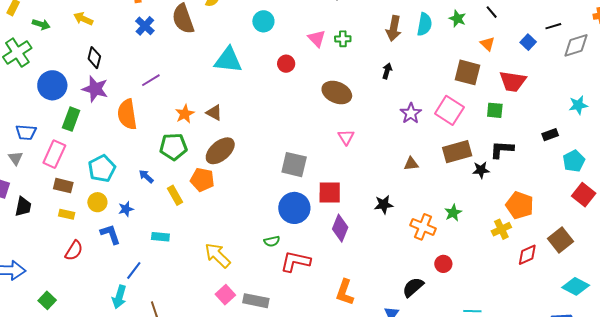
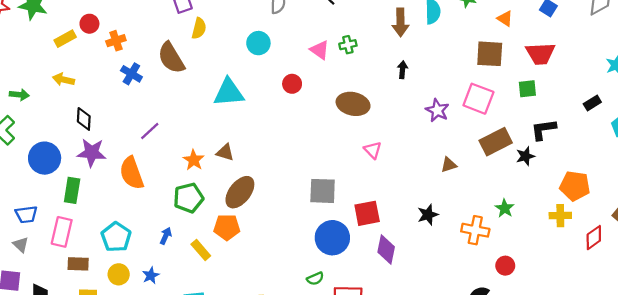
blue arrow: (146, 176) -> (166, 236), turned 84
yellow cross: (501, 229) -> (560, 216), turned 36

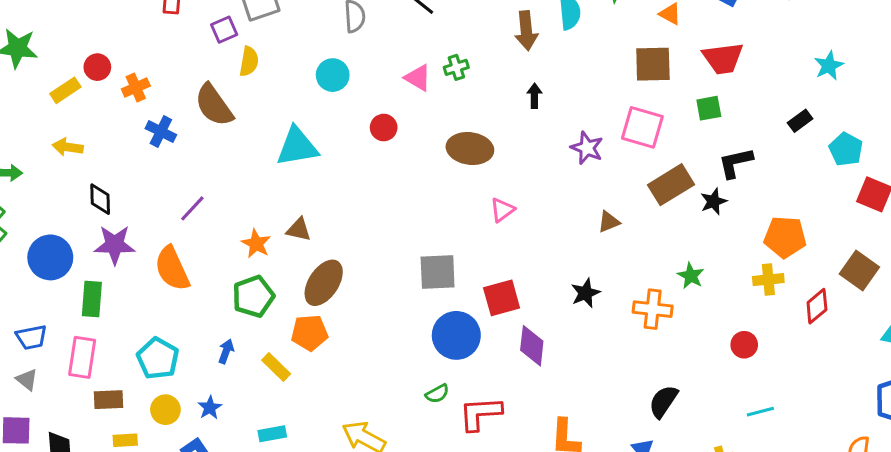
pink triangle: (373, 150) -> (502, 210), turned 42
red circle: (505, 266) -> (744, 345), moved

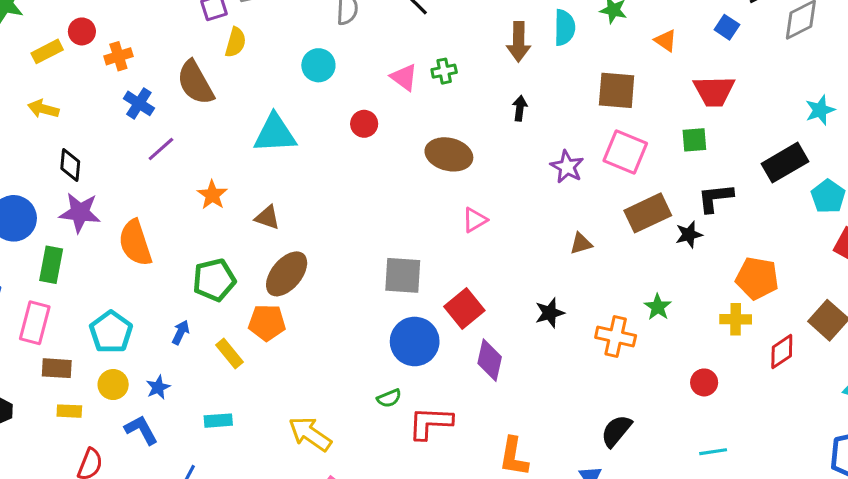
brown square: (653, 64) -> (617, 90), moved
black rectangle: (800, 121) -> (785, 163), size x1.8
purple line: (192, 208) -> (161, 149), moved
orange star: (256, 244) -> (212, 195), moved
red square: (502, 298) -> (464, 309), turned -30

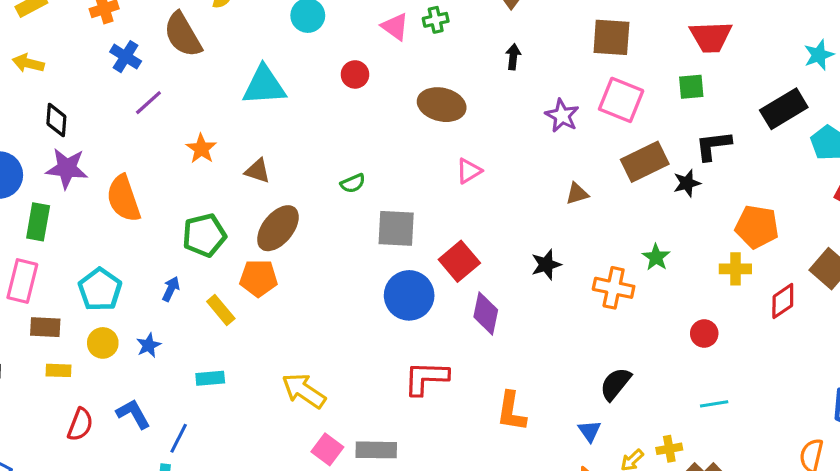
green semicircle: (389, 398) -> (353, 183), moved
blue L-shape: (141, 430) -> (133, 414), moved

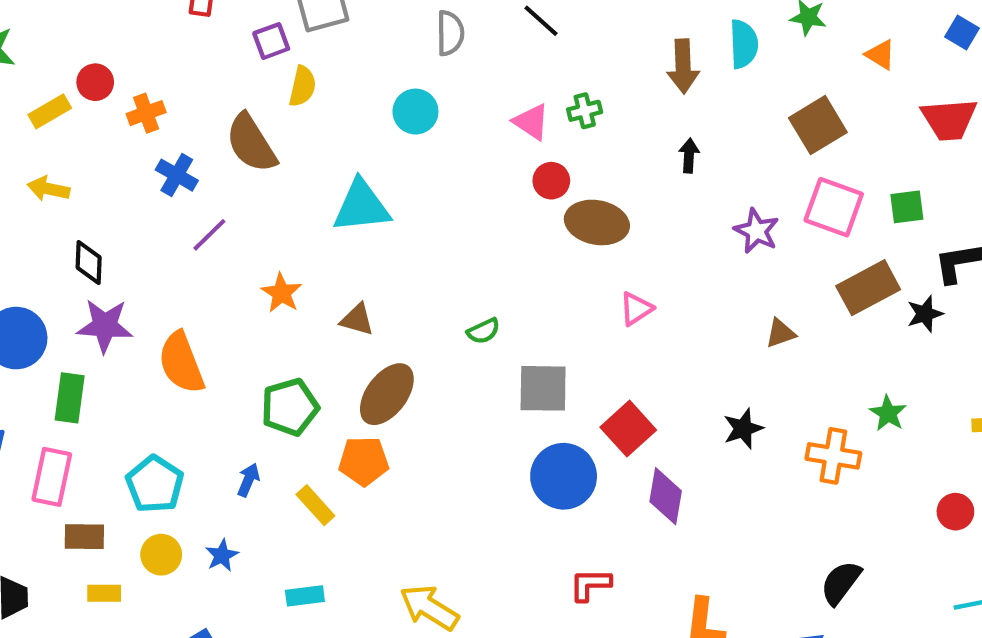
brown square: (611, 37) -> (818, 125), turned -33
red circle: (355, 74) -> (551, 181), moved
green square: (691, 87) -> (907, 207), moved
red L-shape: (426, 378) -> (590, 585), size x0.7

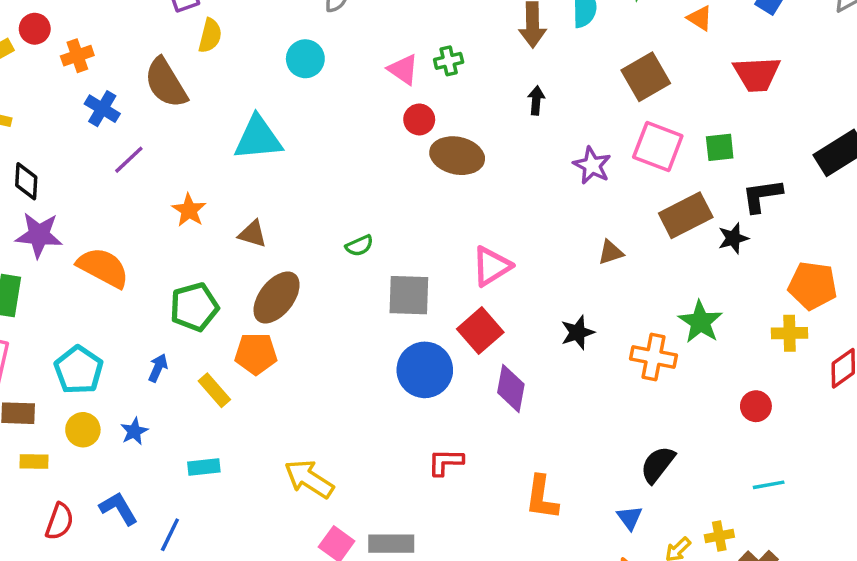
pink triangle: (636, 309) -> (492, 266), moved, size x1.4
orange semicircle: (181, 363) -> (103, 268), turned 138
green star: (888, 413) -> (700, 322), size x1.4

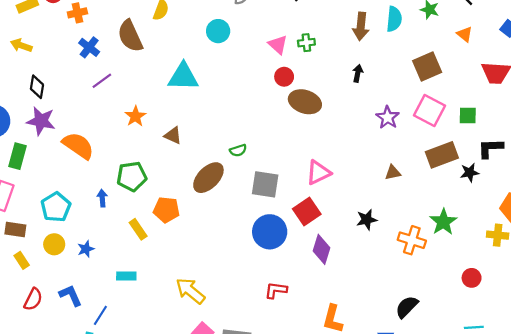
brown ellipse: (277, 298) -> (208, 178), moved
blue arrow: (158, 368) -> (102, 198), moved, turned -35
yellow rectangle: (34, 461) -> (22, 260), turned 49

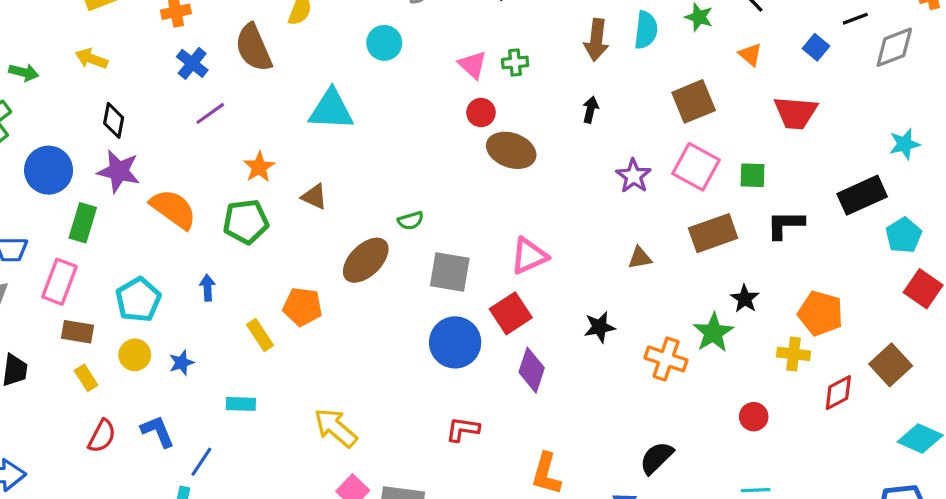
black star: (470, 173) -> (745, 299), moved, turned -30
green pentagon: (132, 176) -> (246, 222), moved

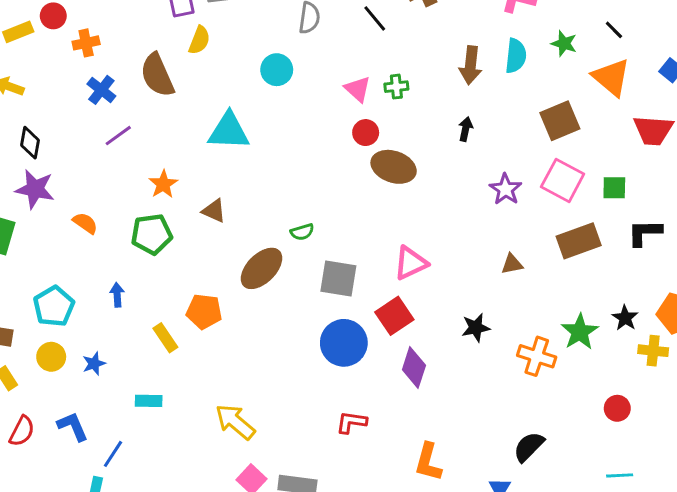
orange triangle: (750, 54) -> (611, 77), size x1.8
orange semicircle: (173, 209) -> (85, 223), size x0.6
black star: (745, 299) -> (625, 318), moved

